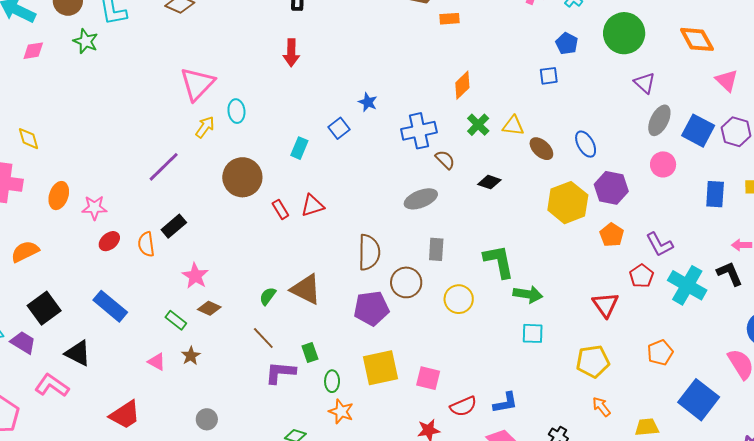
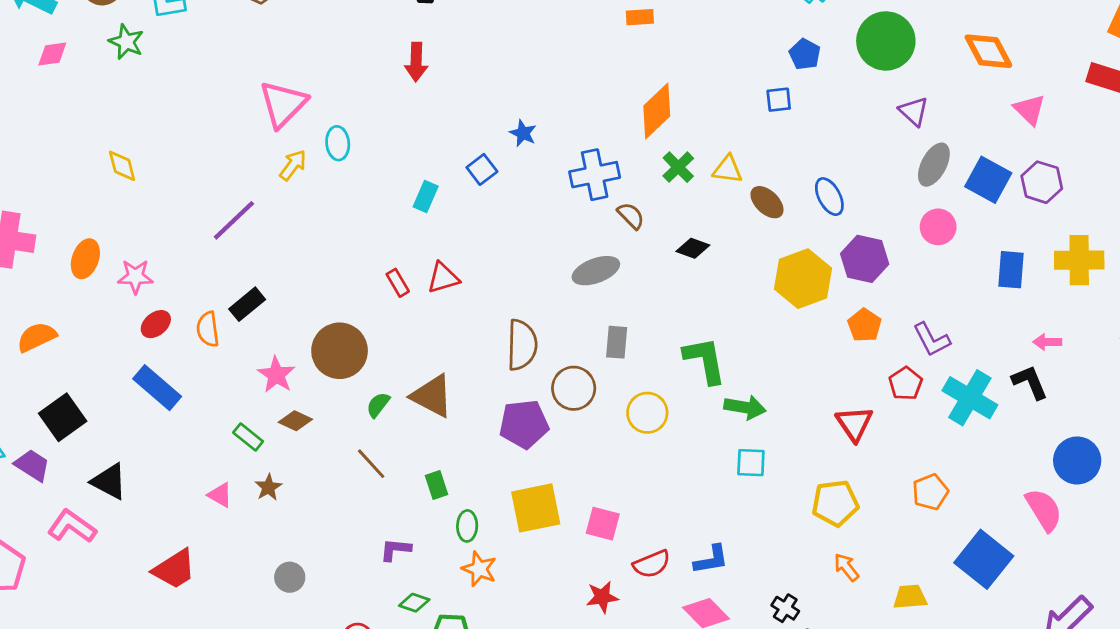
orange diamond: (462, 85) -> (657, 111), size x1.4
yellow diamond: (29, 139) -> (122, 166), moved
brown circle: (242, 177) -> (340, 351), moved
blue rectangle: (110, 306) -> (157, 388), moved
purple L-shape: (280, 373) -> (395, 550), moved, size x0.7

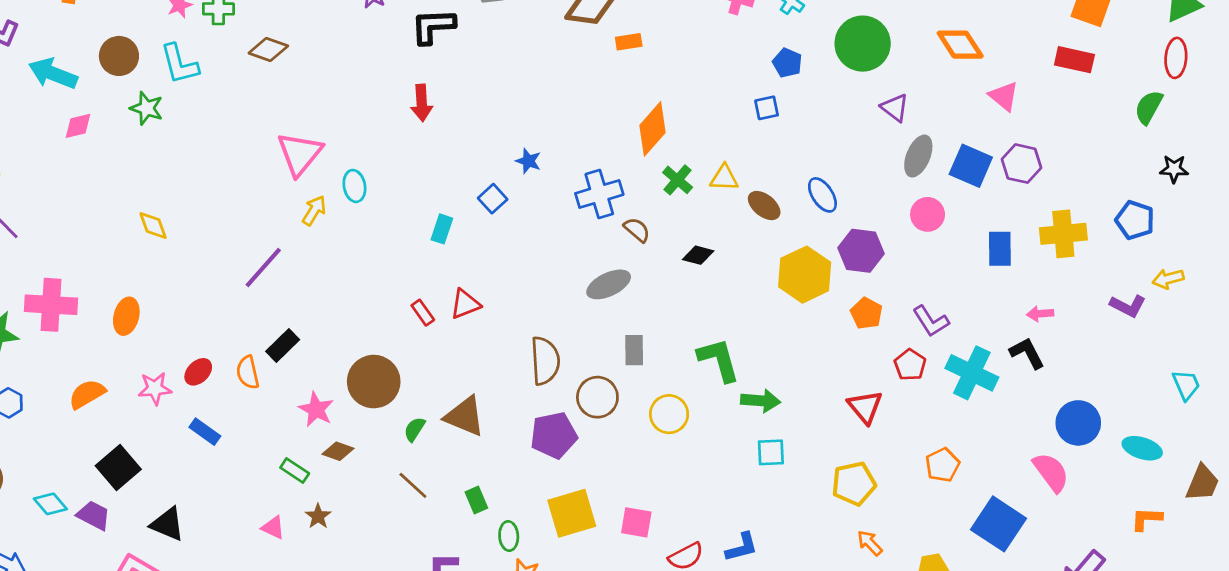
pink star: (135, 277) -> (155, 388), moved
blue rectangle: (157, 388) -> (205, 432), size x0.7

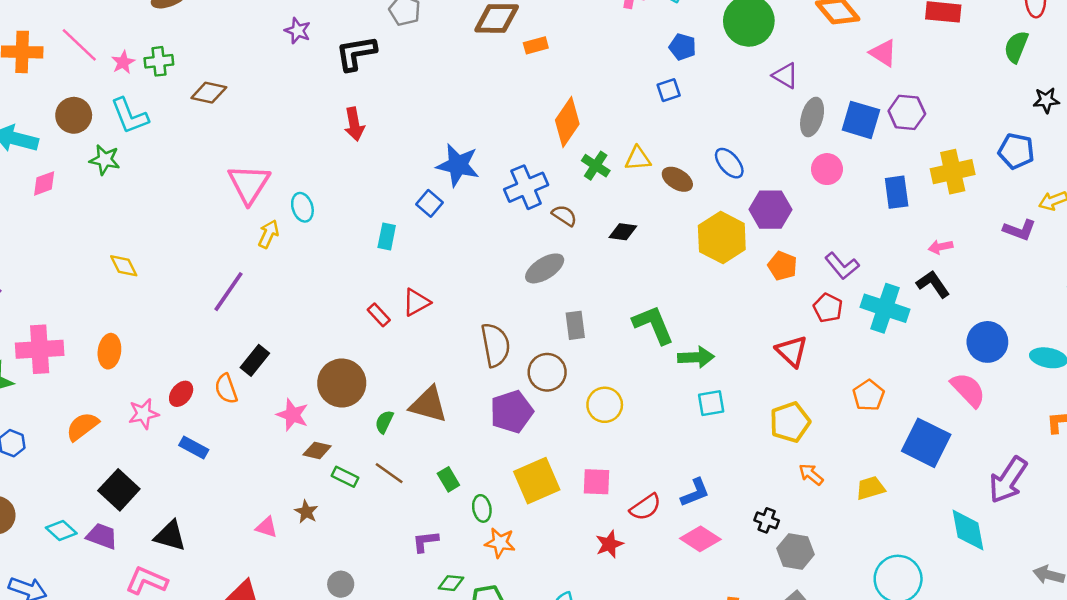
blue star: (528, 161) -> (458, 165), size x1.8
yellow circle: (669, 414) -> (605, 405), moved
green rectangle: (295, 471) -> (345, 477), moved

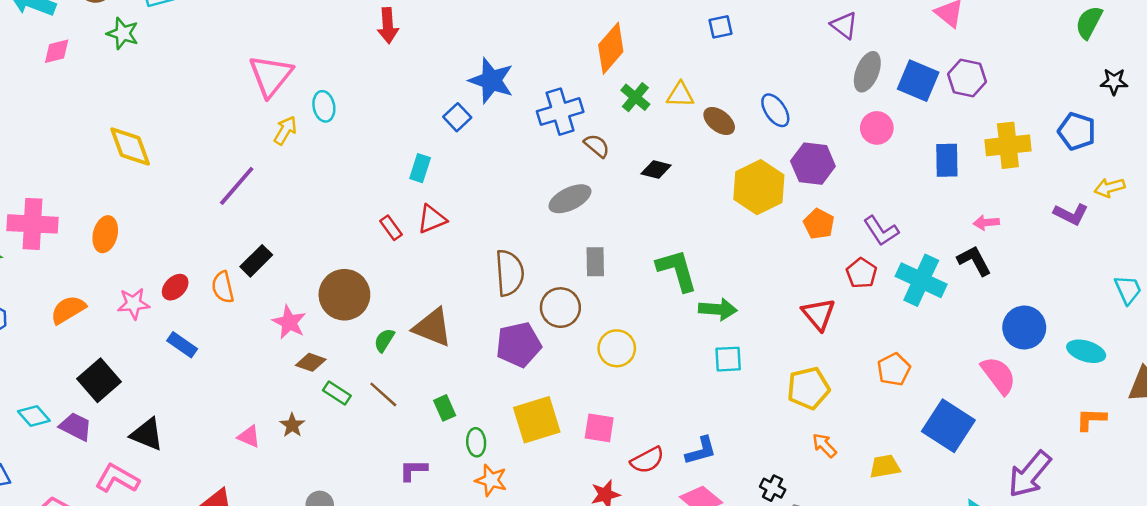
cyan rectangle: (387, 237) -> (420, 168), moved
yellow diamond: (124, 266) -> (130, 146), size x1.5

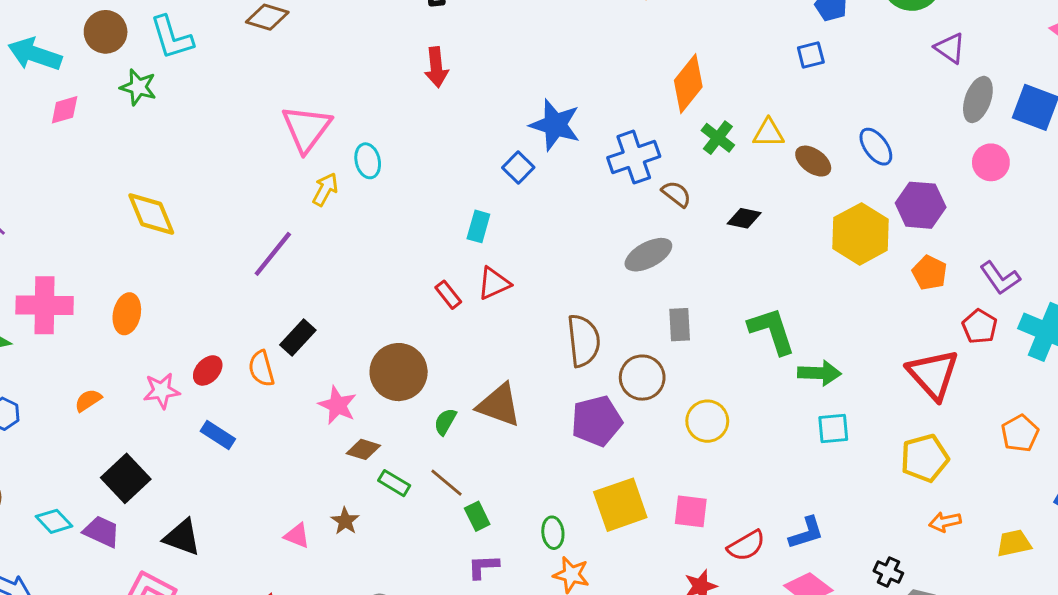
orange semicircle: (68, 310) -> (88, 400), size x0.7
red triangle: (819, 314) -> (933, 374), size x1.4
green rectangle: (445, 408) -> (477, 516), moved
orange arrow: (824, 445) -> (945, 522), turned -56

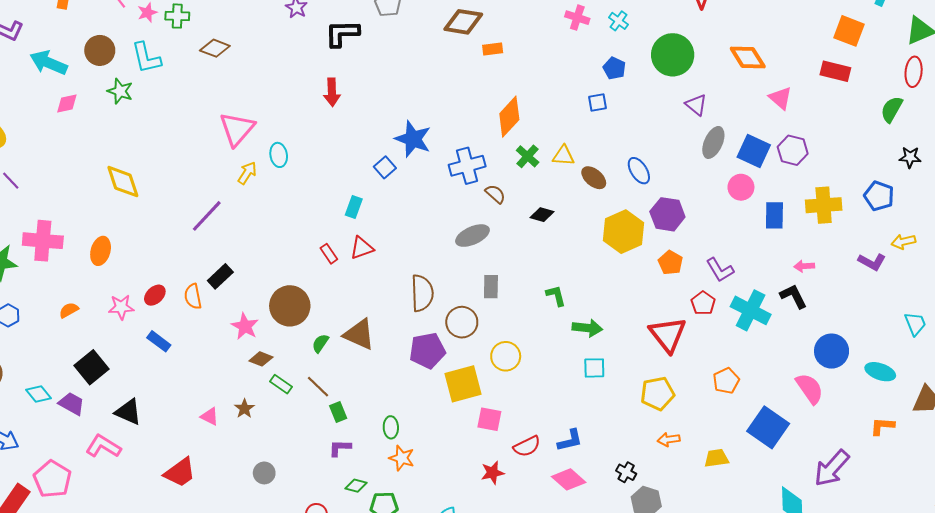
pink circle: (991, 162) -> (741, 187), moved
green L-shape: (772, 331) -> (556, 296), size x0.6
yellow square: (620, 505) -> (463, 384), moved

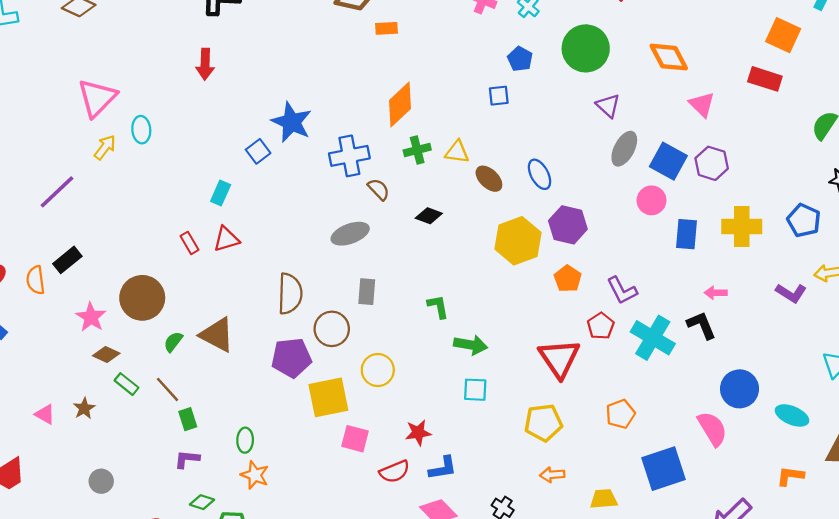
green cross: (528, 156) -> (417, 150), turned 30
blue square: (768, 427) -> (664, 469), turned 33
red star: (492, 473) -> (418, 433), moved

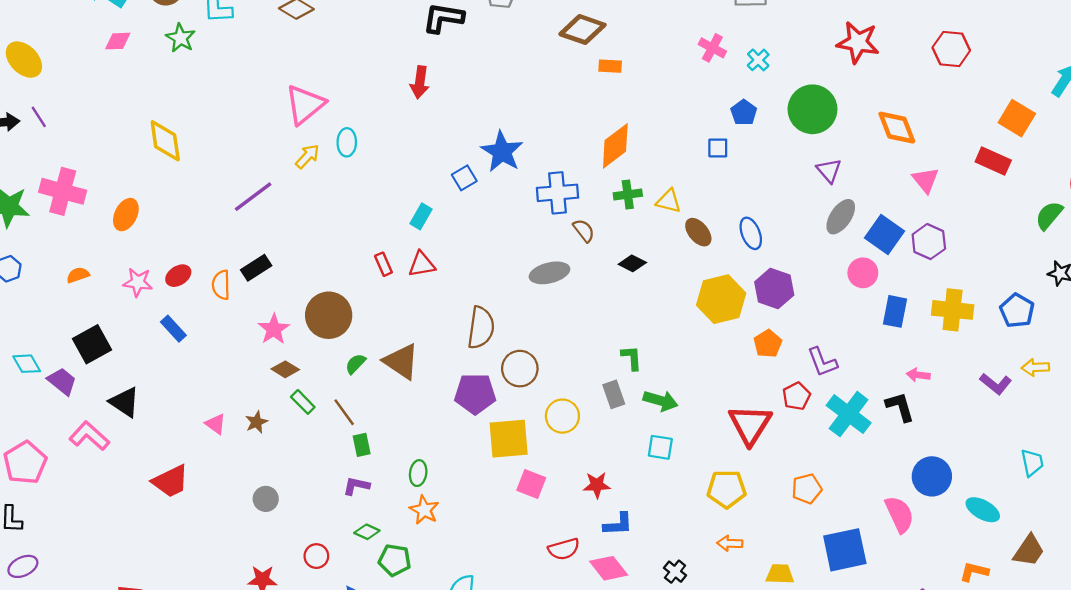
gray rectangle: (367, 292) -> (614, 394), moved, turned -30
red semicircle: (395, 472) -> (564, 549), moved

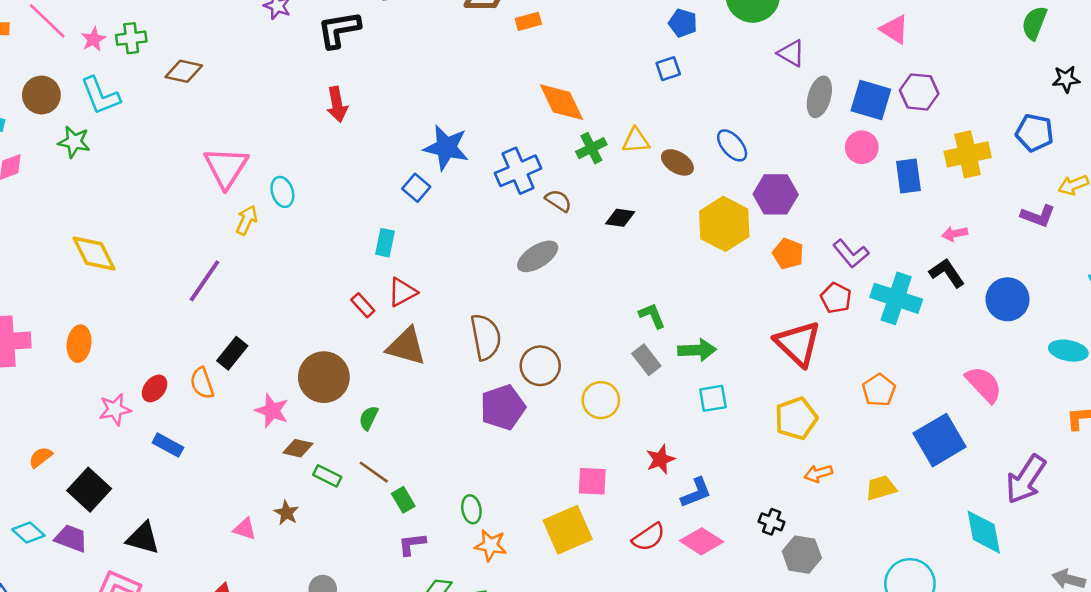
orange diamond: (615, 146) -> (561, 102), turned -60
orange semicircle: (78, 275) -> (41, 457), moved
brown triangle: (401, 362) -> (406, 346), moved
yellow square: (509, 439) -> (568, 530), moved
blue circle: (932, 476) -> (1007, 299), moved

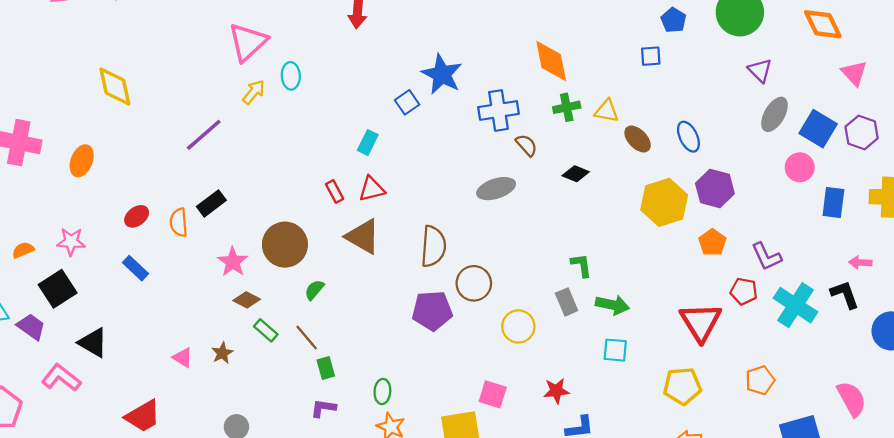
red pentagon: (836, 298) -> (744, 291), turned -30
pink star: (115, 409) -> (71, 242), moved

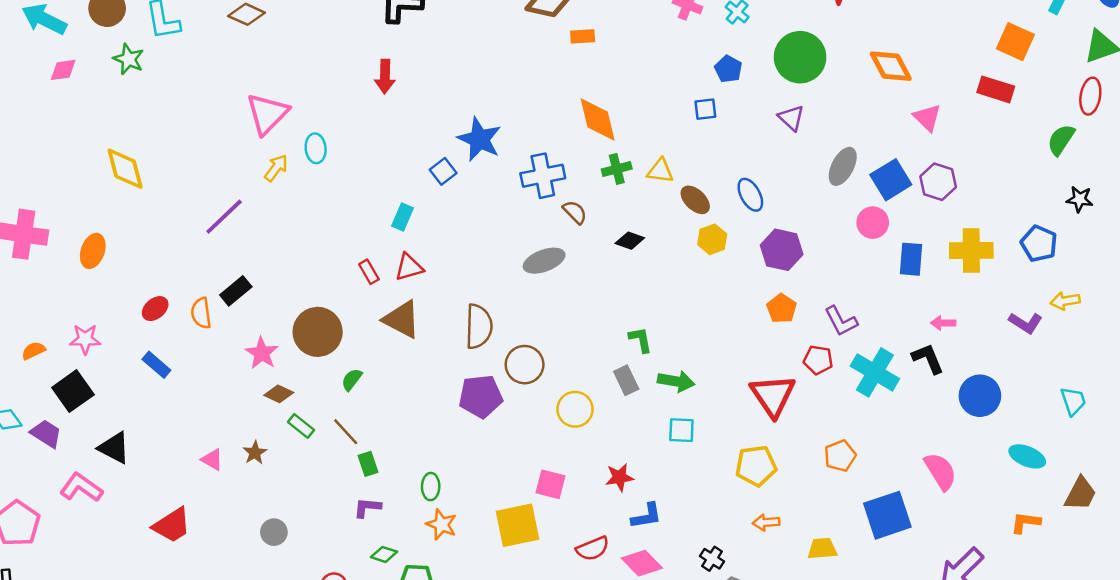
purple triangle: (760, 70) -> (791, 118), moved
blue square: (818, 129) -> (891, 180), turned 30
yellow hexagon: (664, 202) -> (712, 239), moved, size x0.6

